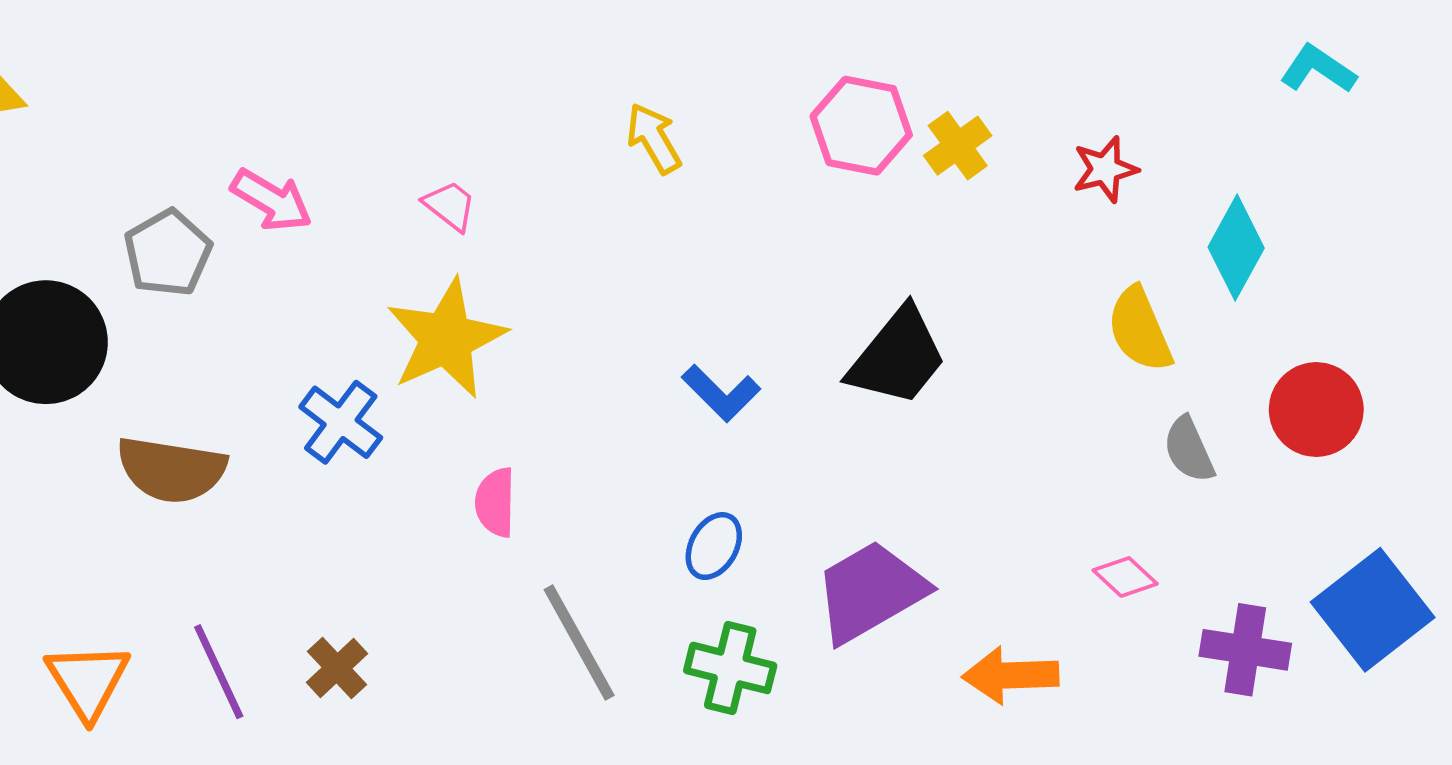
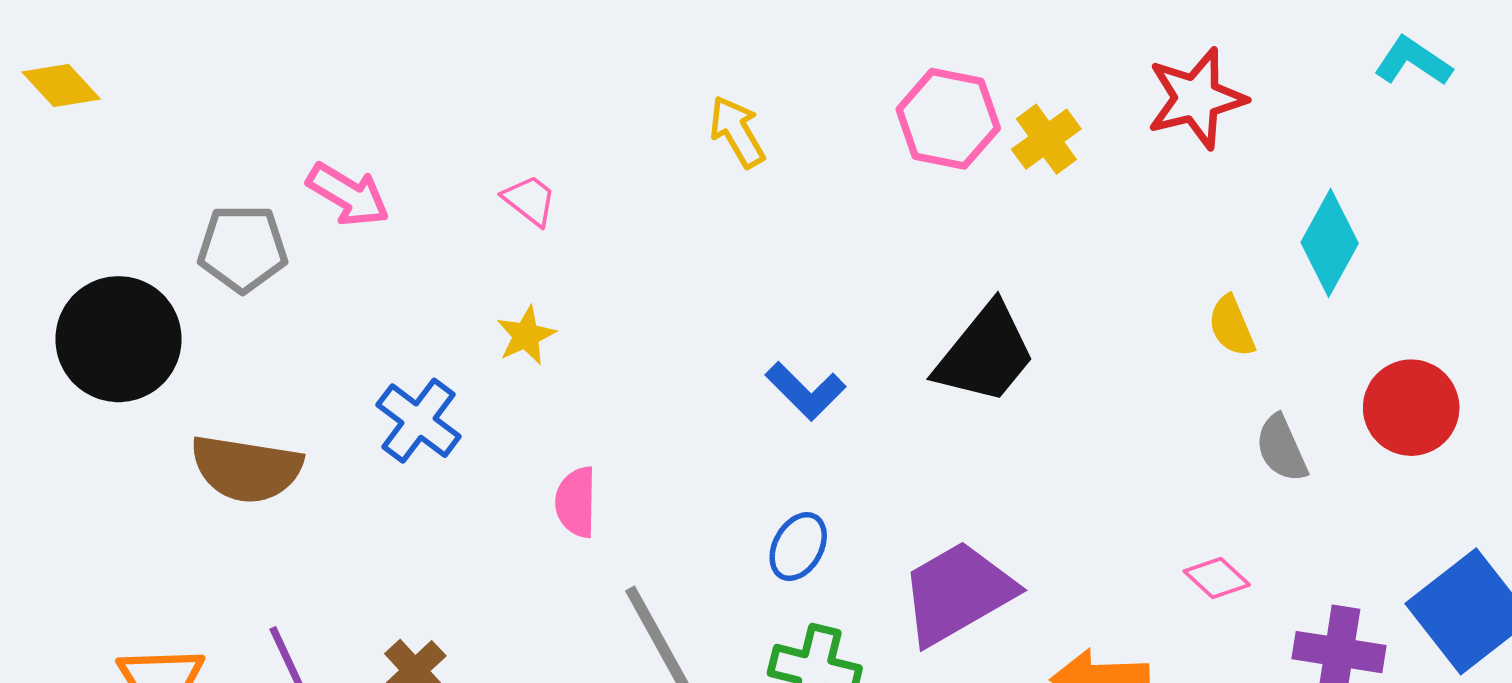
red star: (1105, 169) -> (1196, 98), moved, size x1.5
gray pentagon: (168, 253) -> (243, 248), turned 30
yellow semicircle: (1140, 329) -> (1232, 326), size x0.7
yellow star: (446, 339) -> (526, 335), size x0.5

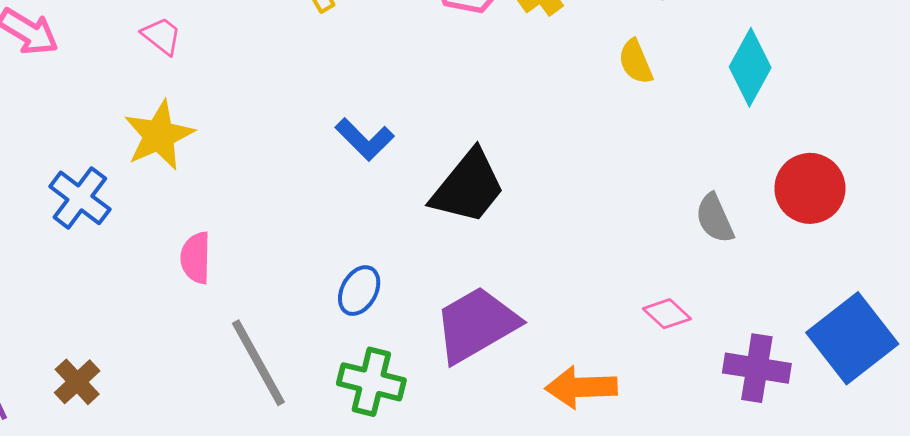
yellow semicircle: (1232, 326) -> (636, 62), moved
yellow star: (526, 335) -> (159, 135), size x1.6
black trapezoid: (985, 354) -> (468, 187), moved
blue L-shape: (806, 391) -> (365, 139), moved

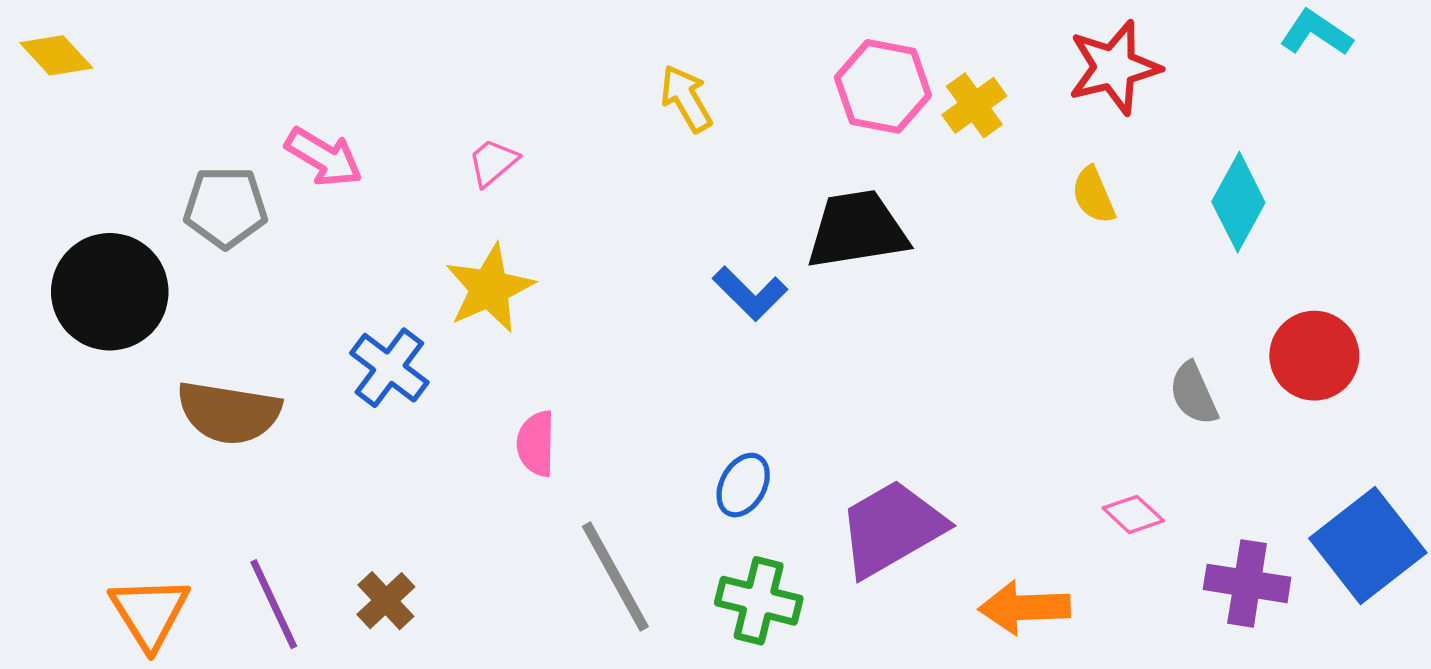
pink trapezoid: (162, 36) -> (493, 162), turned -78
black trapezoid: (468, 187) -> (857, 230), moved, turned -138

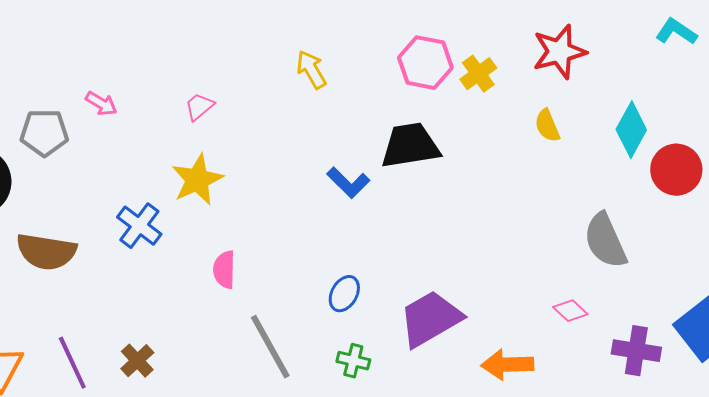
pink arrow: (324, 157) -> (101, 104), size x0.7
red circle: (1314, 356) -> (676, 170), moved
gray semicircle: (1194, 394) -> (605, 241), size x1.5
green cross: (759, 601) -> (353, 361), size x0.7

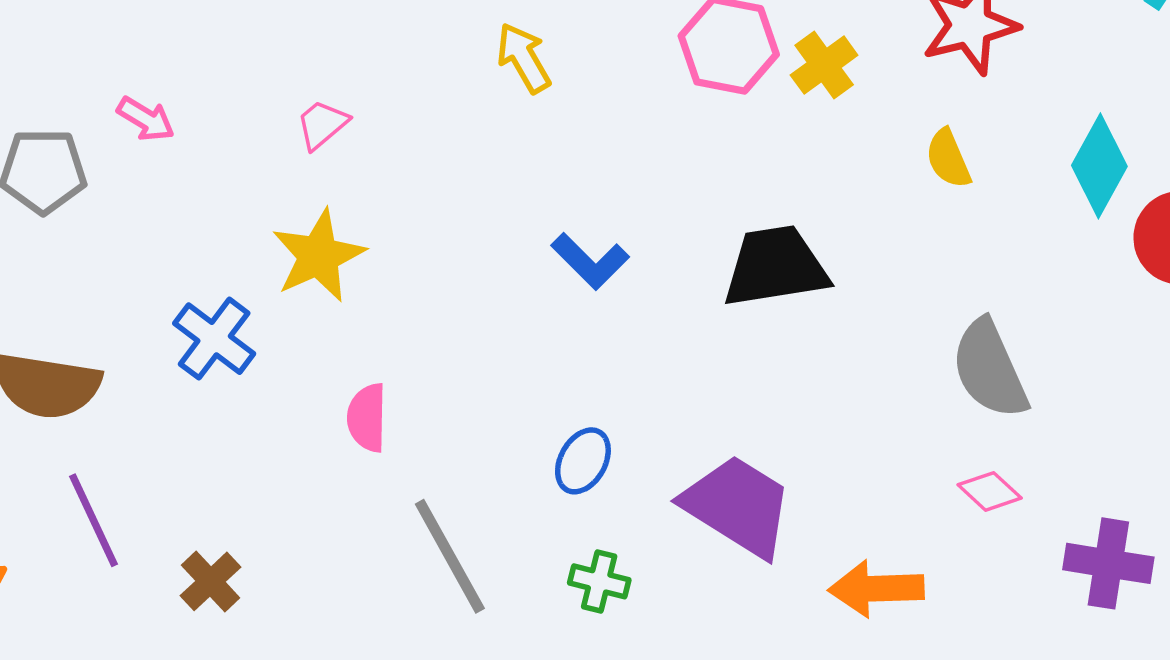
black trapezoid: (410, 146) -> (776, 267), moved
gray semicircle: (605, 241) -> (990, 369), moved
purple trapezoid: (430, 319) -> (738, 506), turned 62
purple line: (72, 363) -> (94, 520), moved

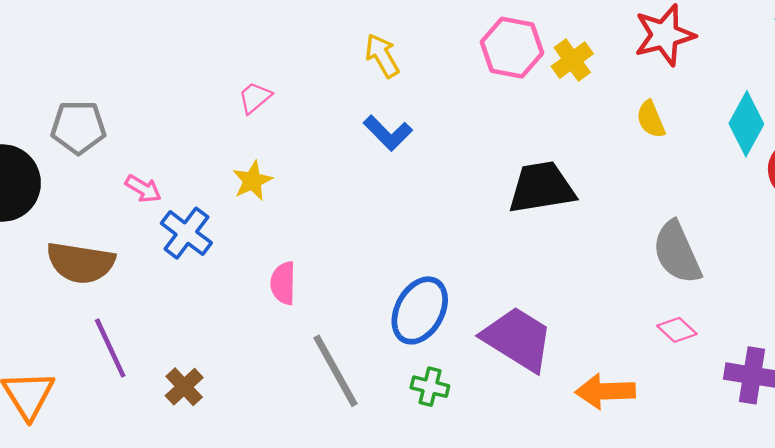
pink arrow: (146, 119) -> (143, 189), moved
yellow star: (318, 256) -> (252, 181), size x0.7
blue L-shape: (590, 261) -> (388, 133), moved
blue ellipse: (583, 461) -> (420, 310), size x1.6

